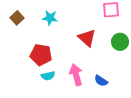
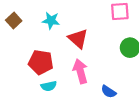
red triangle: (87, 38) -> (78, 39), moved
pink arrow: (76, 75) -> (80, 71), moved

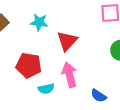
red triangle: (78, 39) -> (67, 41), turned 30
cyan semicircle: (49, 86) -> (46, 89), moved

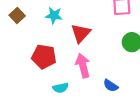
cyan semicircle: (46, 89) -> (61, 88), moved

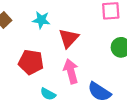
blue semicircle: (111, 86) -> (99, 92), size x1.5
cyan semicircle: (61, 88) -> (48, 94), turned 40

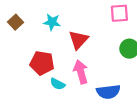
blue semicircle: (99, 92) -> (108, 92), turned -40
cyan semicircle: (48, 94) -> (58, 84), moved

